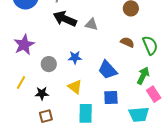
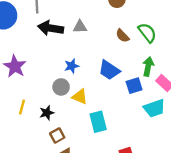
brown semicircle: (127, 42) -> (122, 36), turned -144
gray circle: (49, 64) -> (61, 87), moved
blue square: (111, 98) -> (134, 86), moved

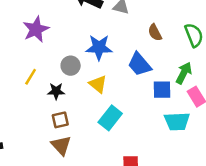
brown semicircle: (122, 36) -> (155, 33), moved
blue star: (72, 66) -> (99, 47), size x1.5
gray circle: (61, 87) -> (71, 66), moved
cyan rectangle: (98, 122) -> (110, 118), turned 36

